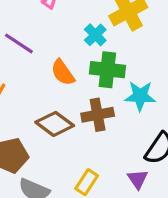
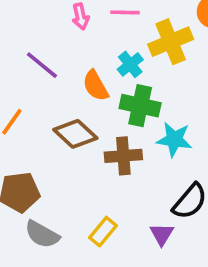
orange semicircle: (63, 73) -> (96, 86), moved
brown diamond: (55, 124) -> (75, 134), moved

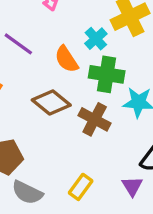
brown cross: (123, 156) -> (95, 119), turned 36

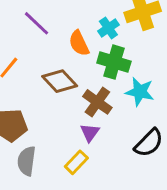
purple triangle: (132, 186) -> (90, 133), moved
gray semicircle: (27, 193) -> (27, 161), turned 64

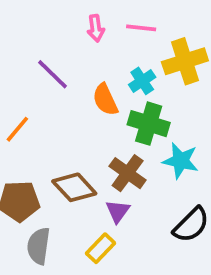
brown diamond: (60, 81) -> (74, 187), moved

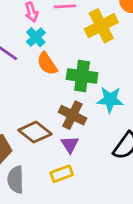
cyan cross: (142, 81) -> (36, 37), moved
yellow rectangle: (101, 248) -> (62, 174), turned 35

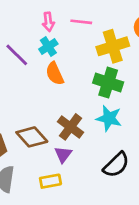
green cross: (82, 76) -> (108, 83), moved

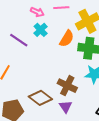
pink arrow: (48, 22) -> (37, 12), turned -48
orange semicircle: (55, 74) -> (67, 39), moved, turned -114

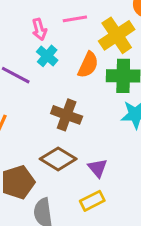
pink arrow: (37, 12) -> (39, 29), turned 56
brown cross: (67, 86) -> (67, 115), moved

